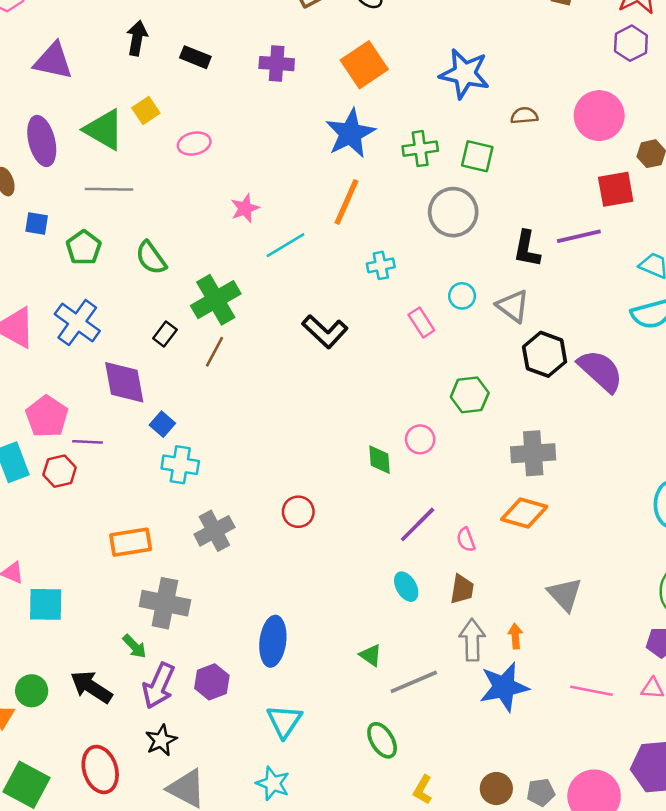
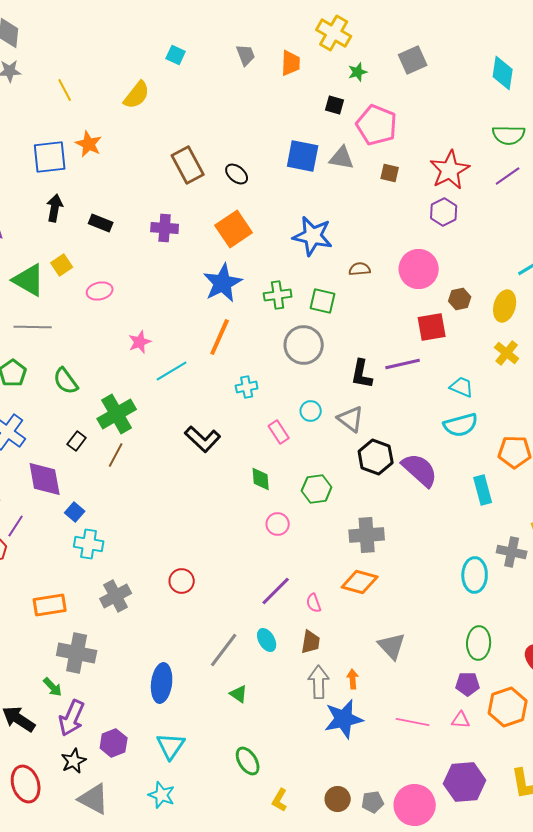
purple line: (87, 442) -> (16, 526), turned -60
green diamond: (380, 460) -> (261, 479), moved
purple hexagon: (212, 682) -> (114, 743), moved
gray line: (414, 682) -> (224, 650), moved, turned -30

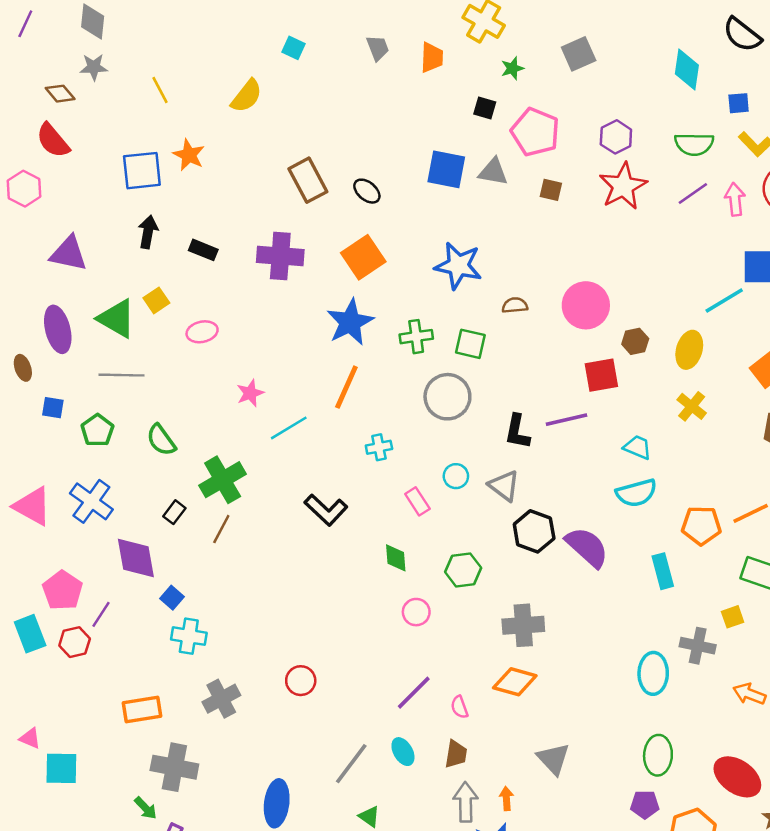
purple hexagon: (444, 212) -> (616, 137), moved
purple cross: (165, 228) -> (280, 256), size x1.4

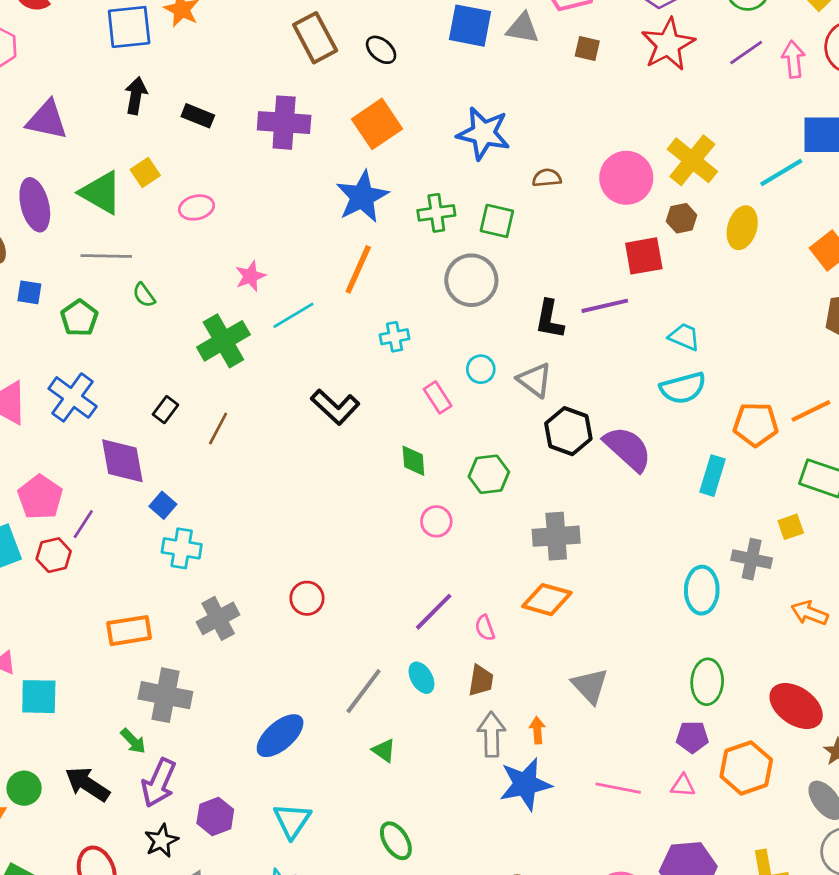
yellow cross: (692, 406) -> (692, 160), moved, size x1.5
green semicircle: (161, 440) -> (144, 295), moved, size x0.7
green cross: (223, 480) -> (223, 341), moved
cyan rectangle: (663, 571) -> (713, 476), turned 32
blue ellipse: (277, 803) -> (280, 736), turned 42

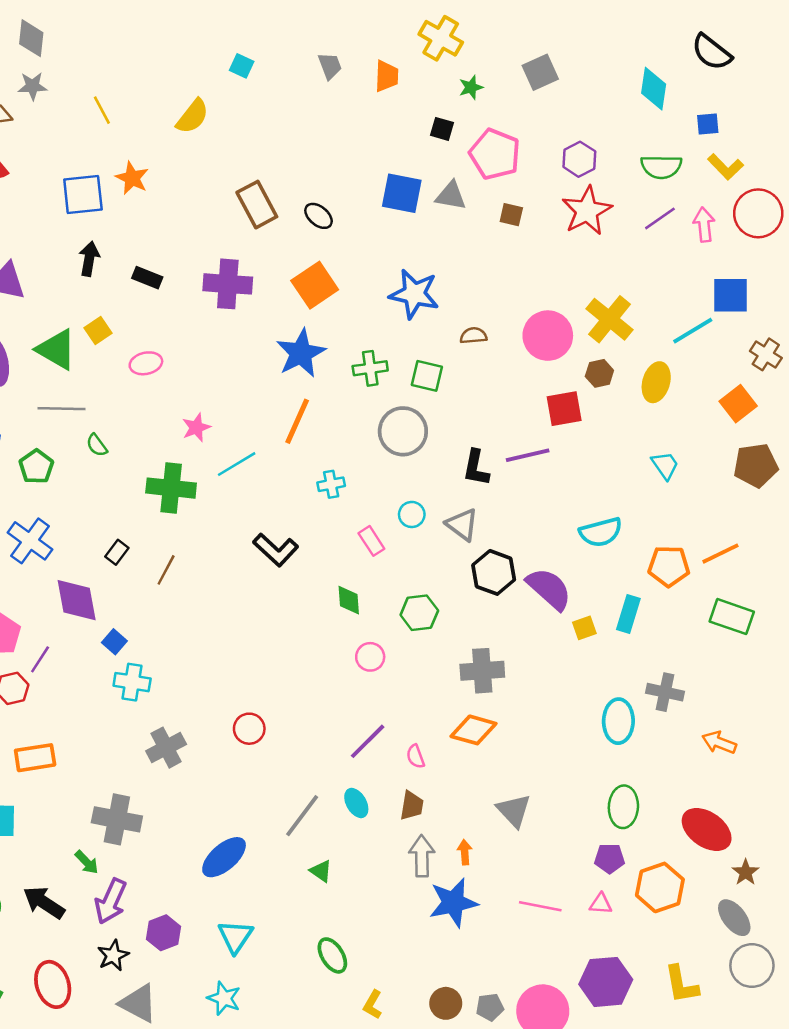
cyan trapezoid: (684, 337) -> (665, 465), moved, turned 32
green cross: (223, 341) -> (171, 488), turned 36
yellow square: (791, 527) -> (584, 628), moved
orange rectangle: (129, 631) -> (35, 758), moved

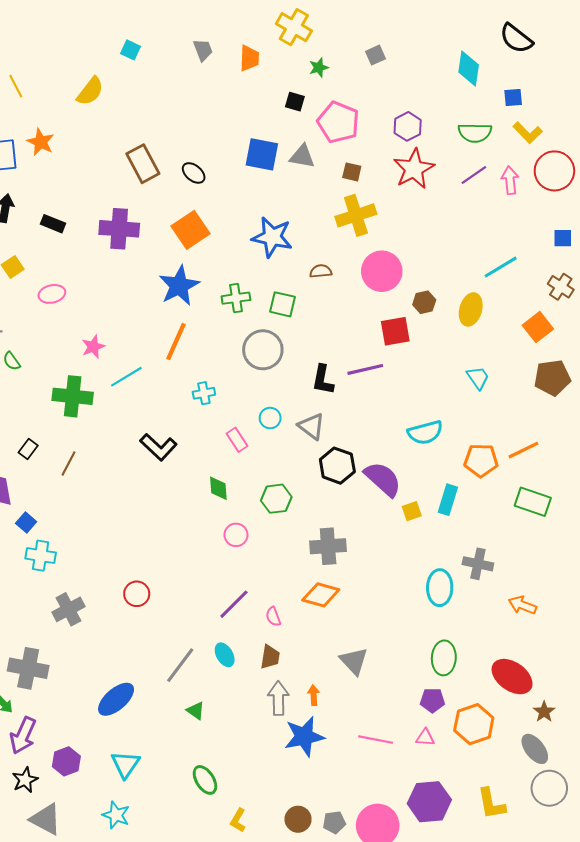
gray square: (540, 72) -> (376, 55), size x0.7
blue square: (730, 295) -> (563, 238), moved, size x0.6
yellow cross: (610, 319) -> (356, 215), moved, turned 33

